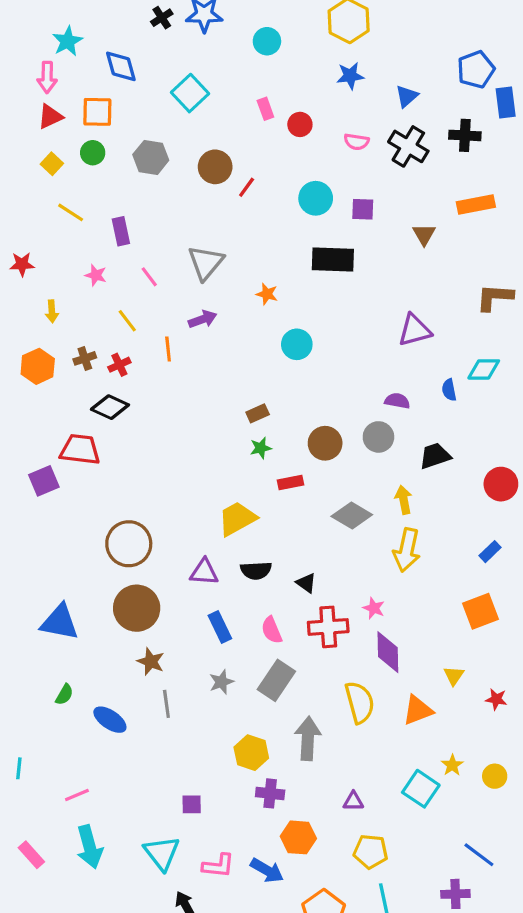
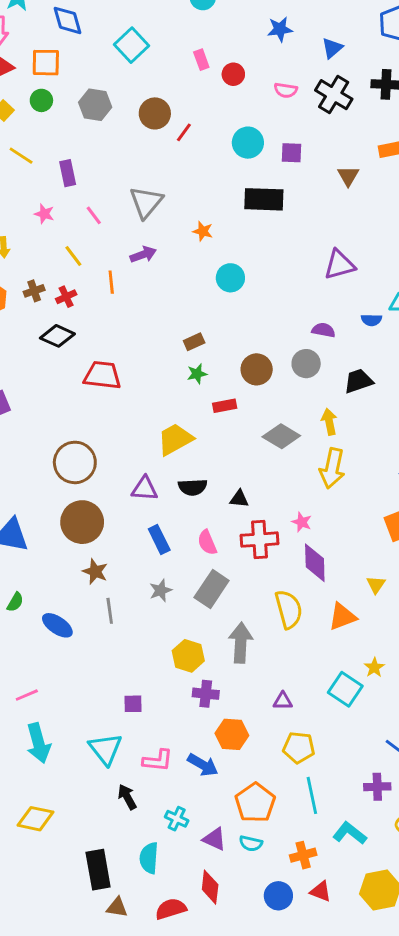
blue semicircle: (449, 390) -> (371, 320), turned -78
red trapezoid: (80, 450) -> (102, 375), moved
black triangle: (306, 583) -> (239, 499), turned -30

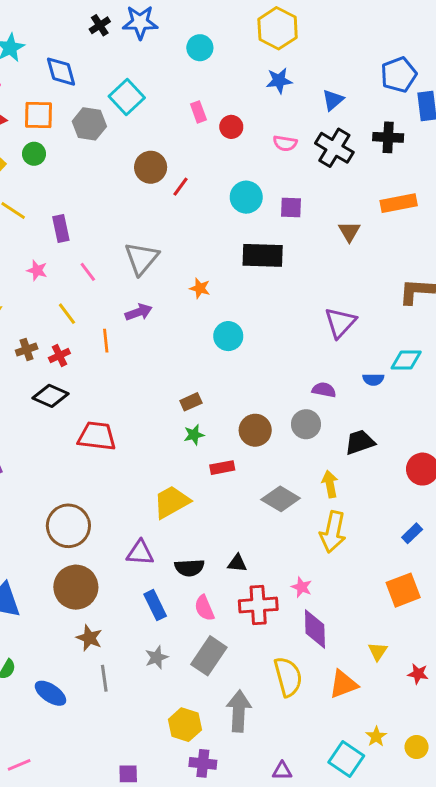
gray hexagon: (95, 105) -> (89, 124), moved
purple triangle: (339, 265) -> (340, 323), turned -32
black semicircle: (193, 487) -> (189, 568), moved

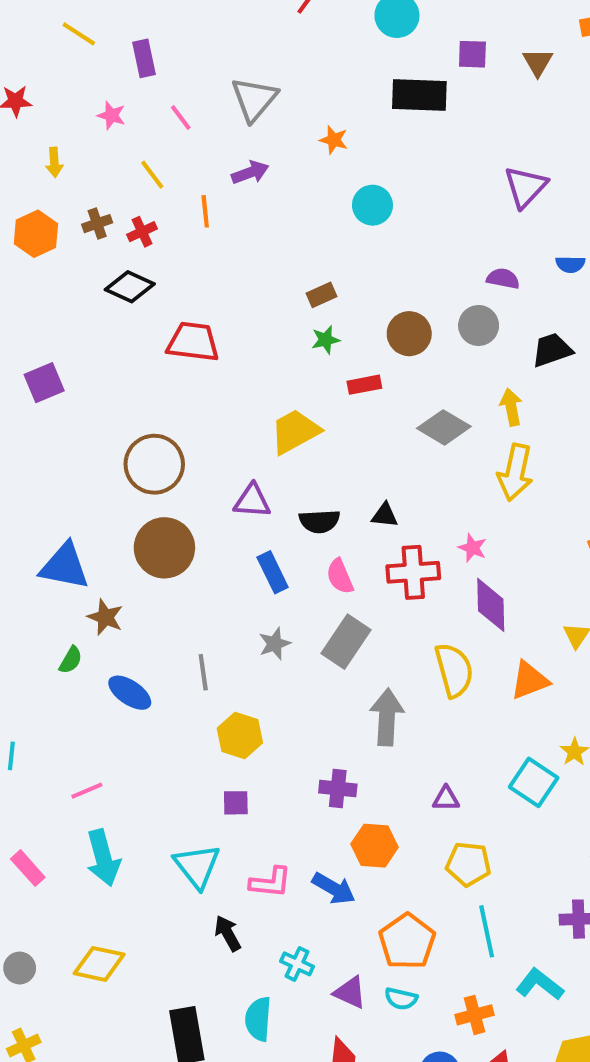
purple square: (291, 208) -> (472, 54), moved
brown star: (89, 638) -> (105, 617), moved
yellow hexagon: (185, 725) -> (240, 735), moved

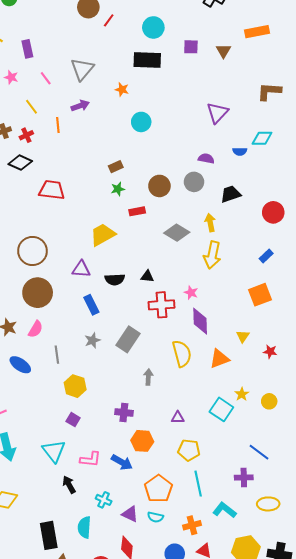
black rectangle: (419, 95) -> (147, 60), moved
pink semicircle: (340, 576) -> (36, 329), moved, turned -126
gray arrow: (387, 717) -> (148, 377), size x0.6
purple square: (236, 803) -> (73, 420), turned 32

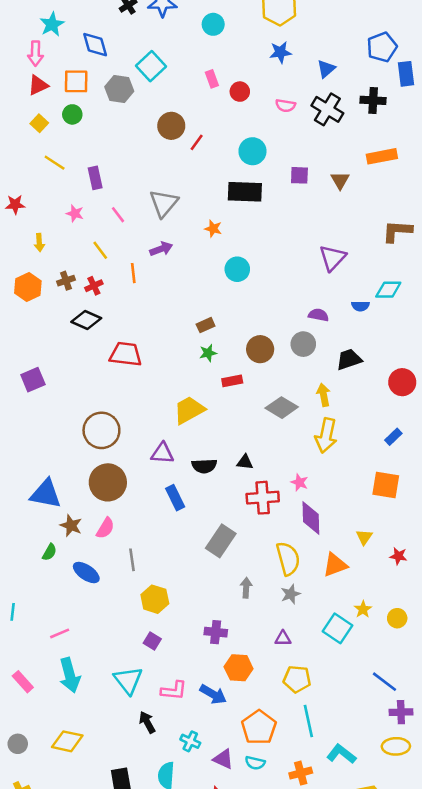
orange square: (260, 295) -> (386, 485), turned 30
gray star: (92, 340) -> (291, 594), moved
purple cross: (244, 478) -> (401, 712), moved

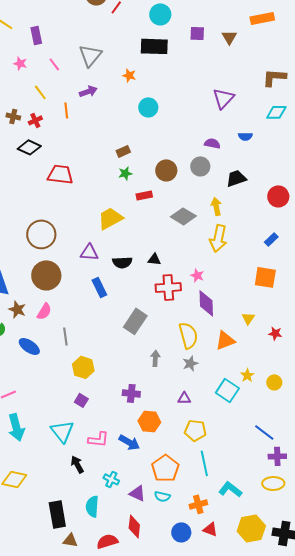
brown cross: (66, 281) -> (13, 116), turned 32
cyan diamond: (388, 290) -> (276, 112), moved

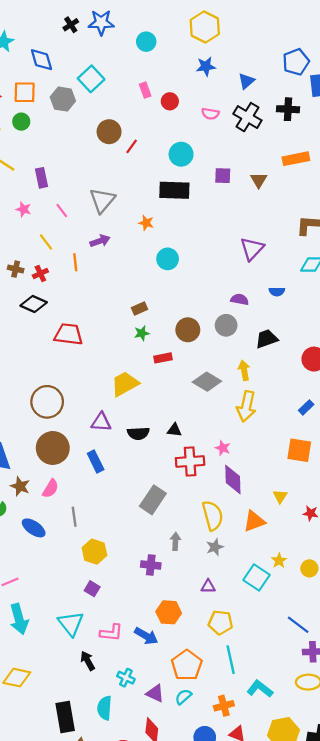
blue rectangle: (99, 287) -> (96, 461), moved
purple cross: (131, 393) -> (151, 565), moved
cyan semicircle: (162, 496) -> (183, 697), turned 126

